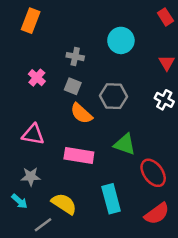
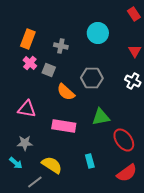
orange rectangle: (31, 21) -> (28, 39), moved
gray square: (73, 86) -> (49, 70), moved
green triangle: (125, 144) -> (101, 117), turned -30
cyan rectangle: (111, 199) -> (90, 161), size x0.6

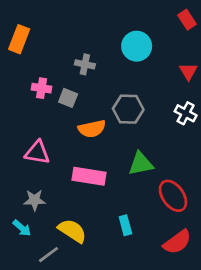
orange rectangle: (28, 39) -> (19, 39), moved
pink cross: (30, 63) -> (42, 88), turned -32
orange semicircle: (66, 92) -> (92, 129), turned -54

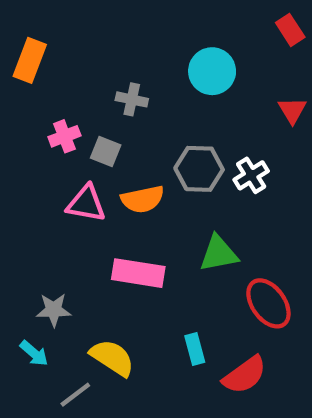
pink cross: (42, 88) -> (64, 136), turned -30
white cross: (186, 113) -> (251, 175), moved, turned 30
pink triangle: (37, 152) -> (86, 204), moved
red semicircle: (177, 242) -> (245, 375), moved

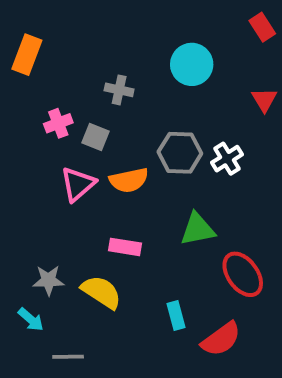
pink triangle: (86, 204) -> (78, 184), turned -51
pink rectangle: (138, 273) -> (125, 247), size x0.7
yellow semicircle: (112, 358) -> (101, 292), moved
gray line: (75, 395) -> (68, 357), turned 36

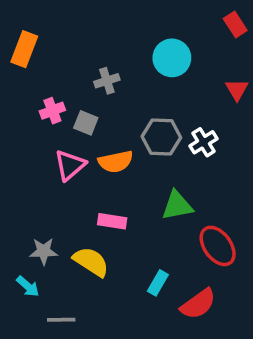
gray cross: (119, 90) -> (107, 81), turned -30
cyan rectangle: (176, 316) -> (158, 283), turned 45

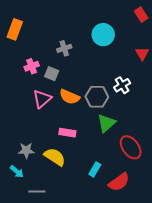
gray hexagon: (161, 137) -> (97, 97), moved
orange semicircle: (116, 162) -> (70, 97), turned 36
green triangle: (177, 206) -> (106, 123), turned -30

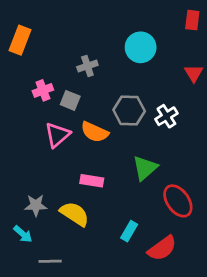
red rectangle: (141, 15) -> (192, 20), turned 40
gray hexagon: (97, 97) -> (129, 111), moved

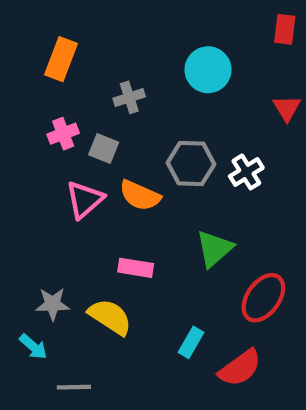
orange rectangle: (20, 40) -> (61, 59), moved
red ellipse: (178, 201) -> (263, 298), turned 72

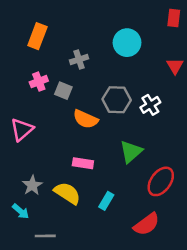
pink triangle: (84, 200) -> (22, 130), moved
gray star: (53, 304) -> (32, 185), turned -30
cyan rectangle: (191, 342) -> (106, 201), moved

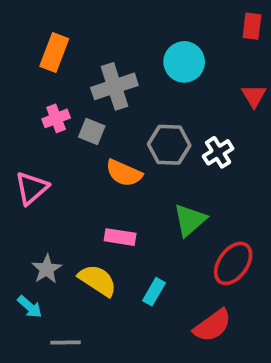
gray cross: (79, 59) -> (114, 86), size x1.6

